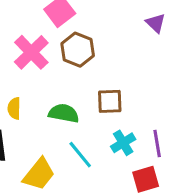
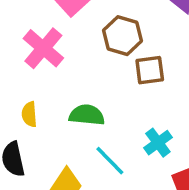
brown hexagon: (78, 50) -> (123, 36), moved
brown square: (110, 101) -> (150, 70), moved

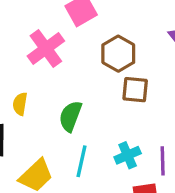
green semicircle: (87, 115) -> (70, 116), turned -88
cyan line: (110, 161) -> (81, 161), turned 44

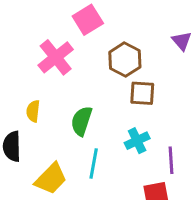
cyan cross: (128, 155) -> (137, 141), moved

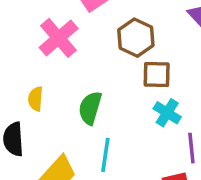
cyan cross: (137, 141) -> (167, 113), moved, turned -30

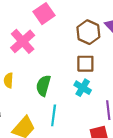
brown hexagon: (136, 38) -> (88, 32), moved
cyan cross: (167, 113) -> (83, 88), moved

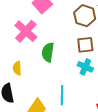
green semicircle: (43, 86) -> (48, 52), moved

